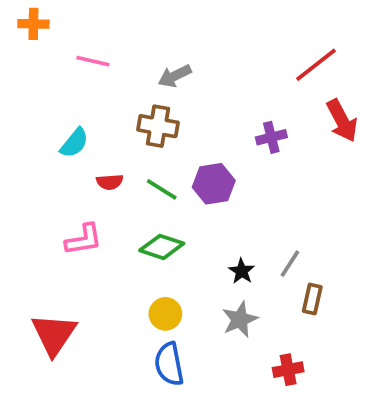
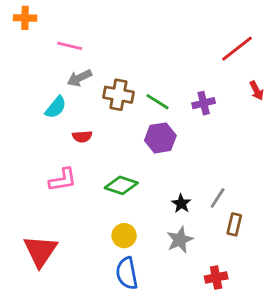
gray arrow: (175, 76) -> (79, 78), moved
red arrow: (342, 121) -> (257, 91), size x0.6
green line: (162, 189) -> (158, 102), moved

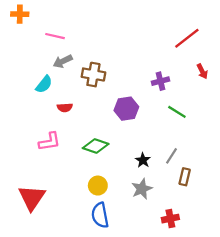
green line: (158, 102) -> (177, 112), moved

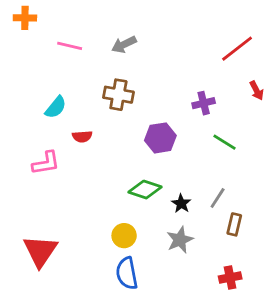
gray arrow: (63, 61) -> (124, 44), moved
pink L-shape: (49, 142) -> (46, 163), moved
green diamond: (96, 146) -> (145, 190), moved
red cross: (170, 219) -> (230, 277), moved

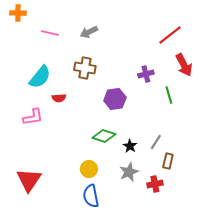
red arrow: (257, 90) -> (184, 65), size x1.6
cyan semicircle: (56, 107) -> (40, 77), size x1.4
green line: (225, 142) -> (169, 95), moved, turned 42
red cross: (230, 277) -> (155, 184), moved

